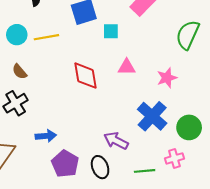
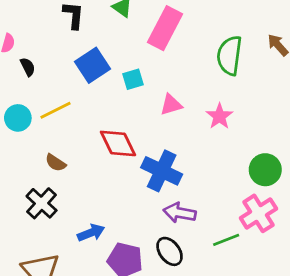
pink triangle: (127, 67) -> (171, 105), moved
brown semicircle: (20, 72) -> (56, 163), moved
blue cross: (152, 116) -> (162, 171), moved
pink cross: (174, 158) -> (259, 213), size x1.5

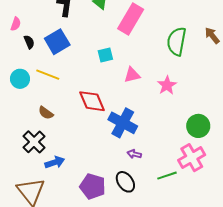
blue square: (92, 65) -> (57, 42), moved
yellow line: (56, 110) -> (48, 75), turned 45
purple arrow: (180, 213) -> (134, 154), size x0.6
blue arrow: (91, 233) -> (55, 162), moved

